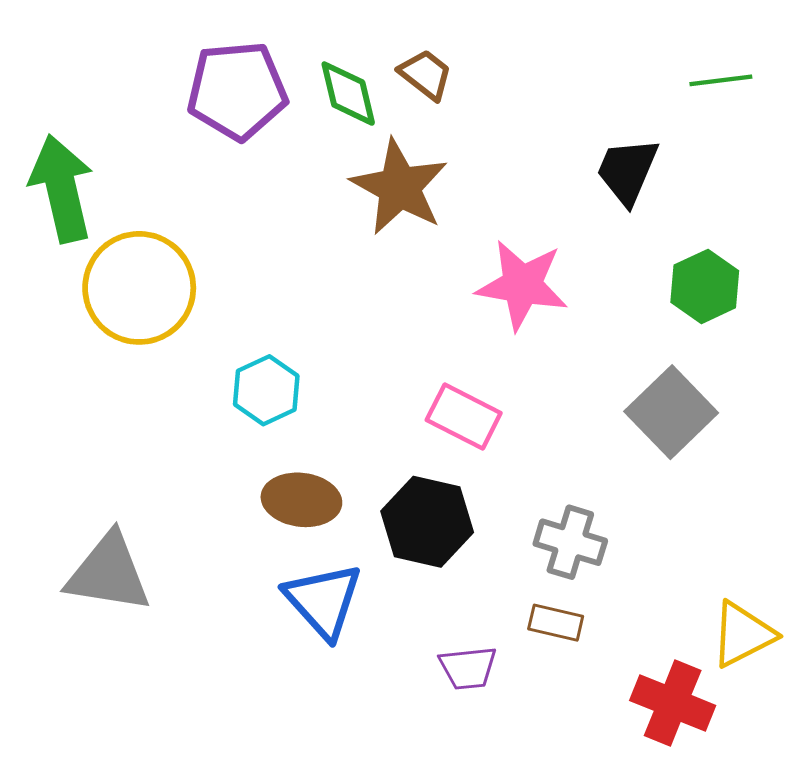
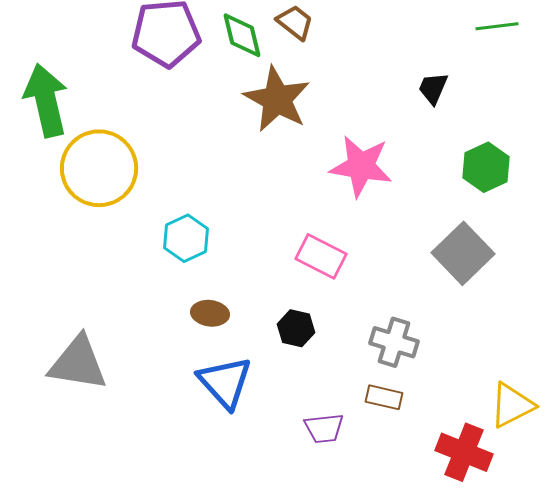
black trapezoid: (627, 171) -> (433, 88), size x0.7
brown ellipse: (301, 500) -> (210, 313), size x0.7
black hexagon: (427, 522) -> (296, 328), size x0.6

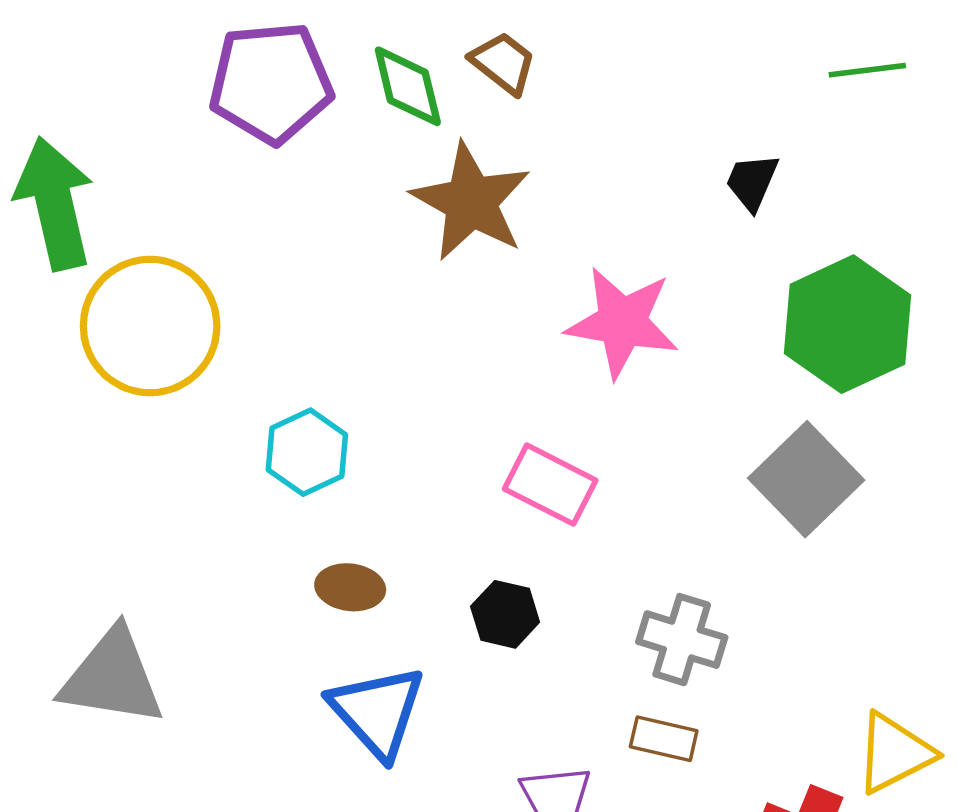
green hexagon: (486, 167) -> (848, 324), size x1.5

